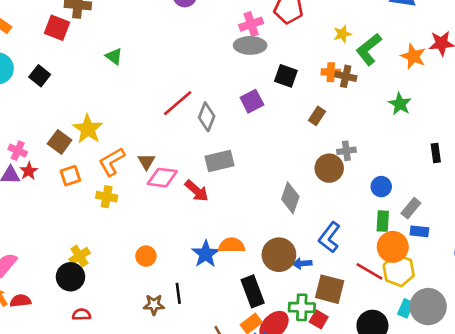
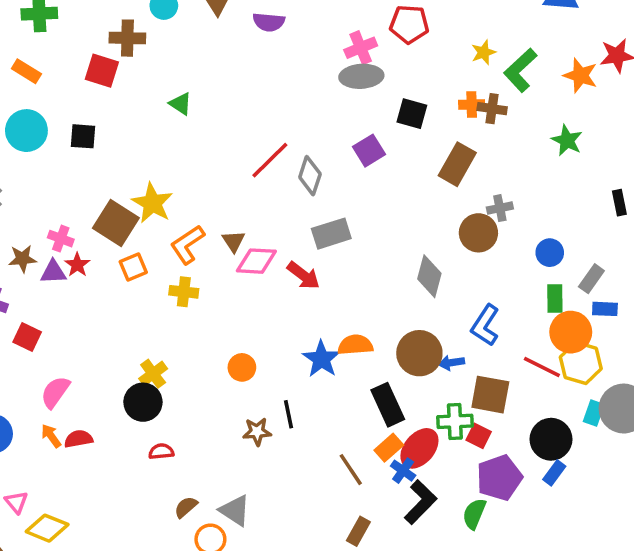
black square: (40, 76) -> (83, 136), turned -30
brown rectangle: (317, 116) -> (457, 164), size x1.6
brown square: (60, 142) -> (116, 223), size x1.4

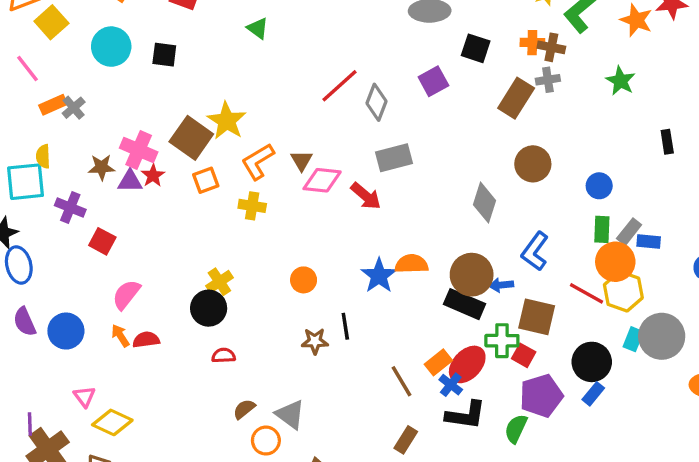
gray cross: (500, 208) -> (548, 80), moved
pink cross: (61, 239) -> (139, 150), size x1.5
gray rectangle: (591, 279) -> (629, 232), moved
black rectangle: (388, 405) -> (464, 304), moved, turned -45
black L-shape: (420, 502) -> (466, 415), turned 51

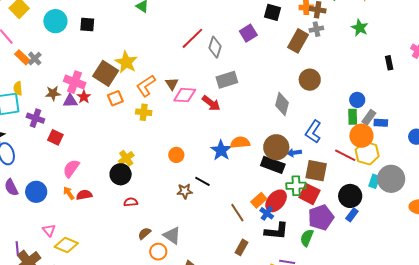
orange rectangle: (53, 105) -> (22, 57), turned 70
blue circle: (599, 186) -> (357, 100), moved
black line: (345, 326) -> (202, 181), turned -49
red square: (524, 355) -> (309, 194), size x1.5

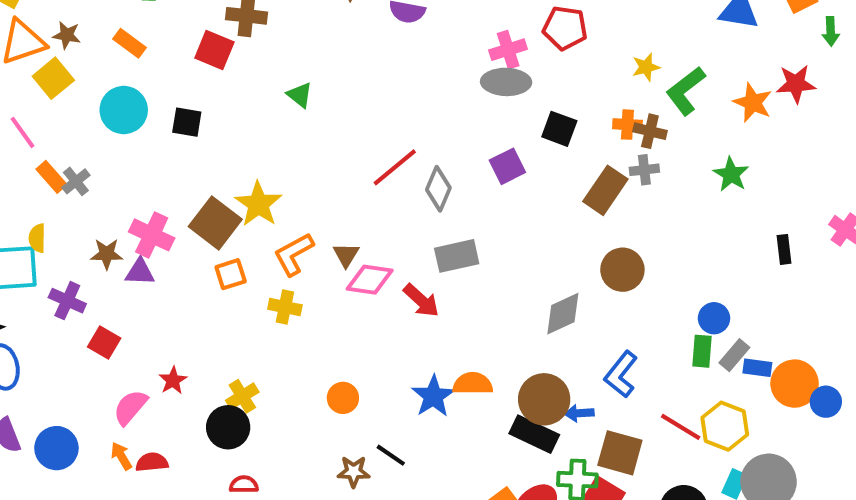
red star: (84, 97) -> (173, 380), moved
gray diamond: (282, 104) -> (563, 314), turned 45
orange circle: (361, 136) -> (795, 384), moved

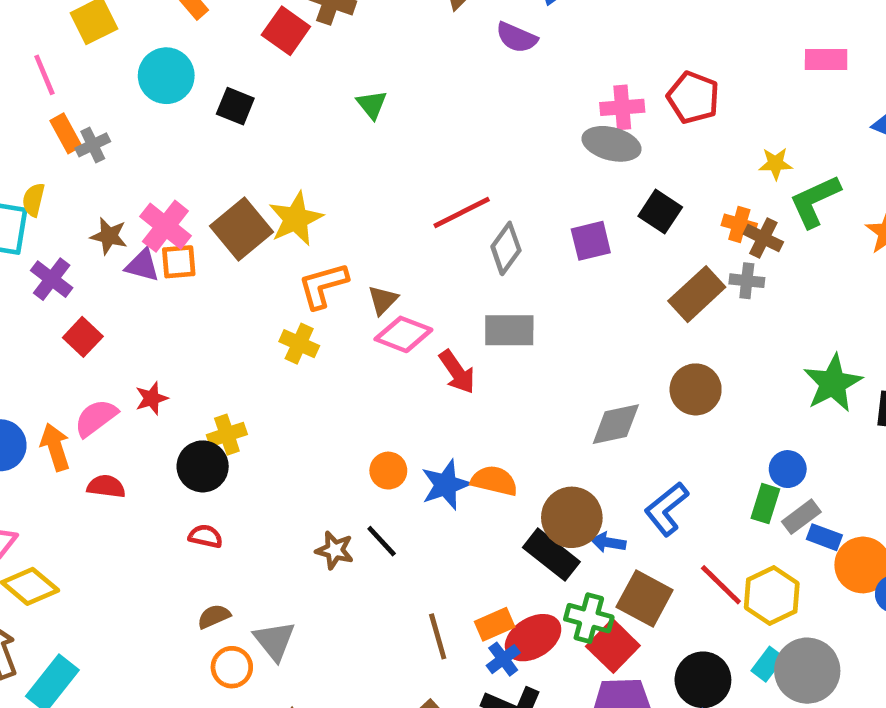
green star: (731, 174) -> (833, 383), moved, size x1.4
orange square: (231, 274) -> (179, 262), moved
orange circle: (343, 398) -> (388, 471), moved
orange arrow: (121, 456) -> (55, 447), moved, size x1.4

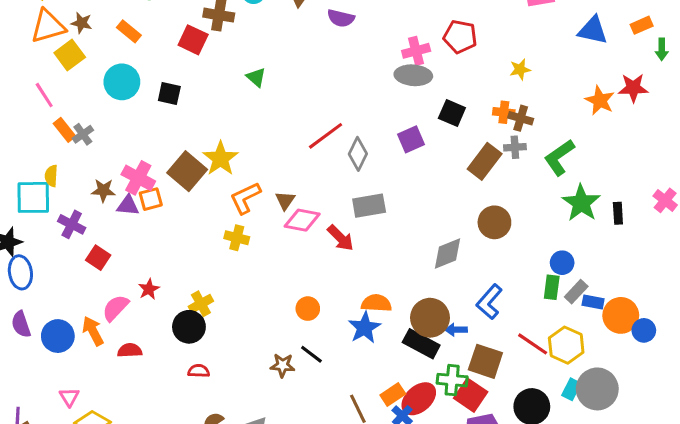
green L-shape: (815, 201) -> (559, 157), moved
blue star: (446, 485) -> (364, 328), moved

